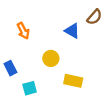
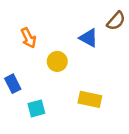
yellow circle: (51, 58) -> (57, 61), moved

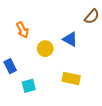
blue triangle: (89, 38) -> (70, 39), moved

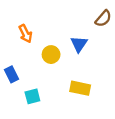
blue triangle: (70, 39) -> (79, 44), turned 35

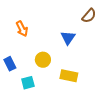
yellow circle: (51, 55) -> (43, 60), moved

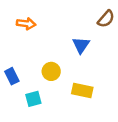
orange arrow: (22, 29) -> (26, 24), moved, turned -56

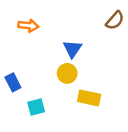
blue triangle: (81, 45) -> (72, 49), moved
yellow circle: (51, 71) -> (67, 73), moved

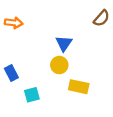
orange arrow: (28, 26) -> (14, 23), moved

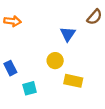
blue triangle: (64, 43) -> (68, 34), moved

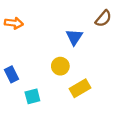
yellow rectangle: (73, 81) -> (80, 88), turned -42

